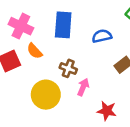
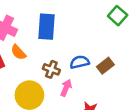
blue semicircle: (102, 36) -> (80, 62), moved

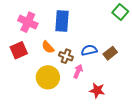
orange semicircle: (18, 52) -> (48, 47), moved

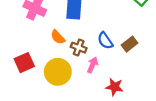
red square: (19, 50) -> (24, 63), moved
blue semicircle: (89, 50) -> (105, 41), turned -112

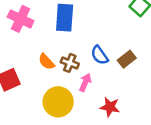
orange semicircle: (58, 37) -> (46, 62), moved
yellow circle: (58, 72) -> (58, 102), moved

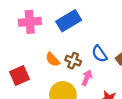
blue rectangle: (65, 18) -> (69, 21), turned 55
pink cross: (21, 19) -> (30, 22), turned -30

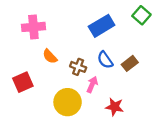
blue rectangle: (69, 21) -> (102, 26), moved
orange semicircle: (53, 59) -> (50, 56), moved

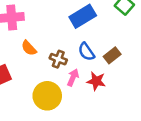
red star: (114, 107) -> (96, 81), moved

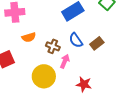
orange semicircle: (29, 48) -> (29, 37), turned -64
red star: (96, 81) -> (84, 84), moved

